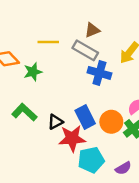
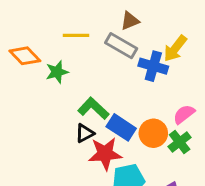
blue cross: (99, 73) -> (153, 66), moved
green L-shape: (24, 112) -> (93, 108), moved
blue rectangle: (85, 117) -> (121, 127), turned -30

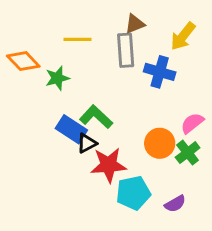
gray rectangle: (121, 46) -> (126, 50), turned 56
yellow arrow: (175, 49) -> (183, 36), moved
blue rectangle: (121, 127) -> (71, 129), moved

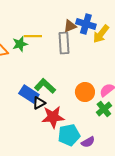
blue cross: (160, 72) -> (86, 24), moved
green star: (57, 78) -> (20, 44), moved
orange circle: (160, 143) -> (85, 92), moved
purple semicircle: (175, 204) -> (88, 142), moved

